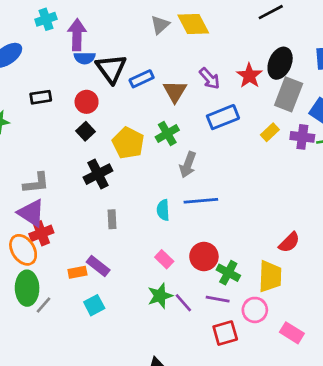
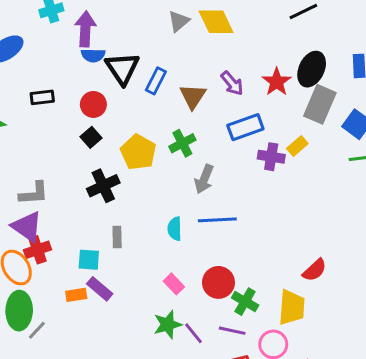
blue rectangle: (142, 79) -> (156, 81), turned -40
purple cross: (302, 137) -> (271, 157), moved
cyan square: (94, 305) -> (89, 260), moved, turned 30

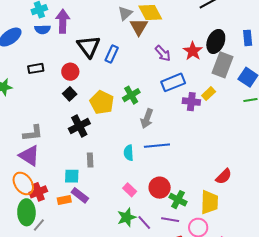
blue semicircle: (93, 55) -> (42, 29), moved
brown triangle: (193, 96) -> (139, 27), moved
red cross: (37, 250) -> (38, 192), moved

